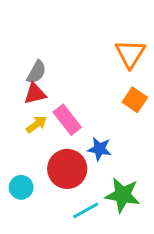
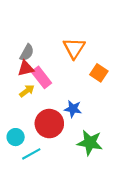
orange triangle: (130, 54) -> (74, 48), moved
pink rectangle: (67, 120) -> (41, 77), moved
cyan line: (86, 210) -> (31, 154), moved

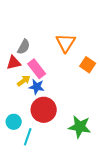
red triangle: (26, 68) -> (14, 63), moved
blue star: (73, 109) -> (37, 87), moved
cyan line: (31, 154) -> (28, 137), turned -42

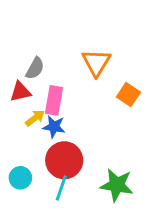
pink rectangle: (37, 69) -> (54, 100), turned 48
cyan line: (28, 137) -> (61, 188), moved

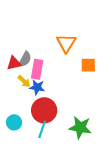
gray semicircle: (35, 68) -> (25, 59), moved
orange square: (128, 95) -> (88, 65), turned -35
yellow arrow: (35, 118) -> (24, 81), turned 80

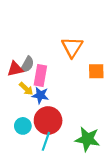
cyan circle: (14, 122) -> (23, 126), moved

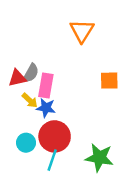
orange triangle: (72, 47) -> (82, 31), moved

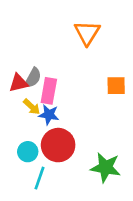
cyan line: (52, 160) -> (40, 178), moved

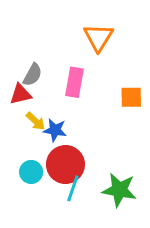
gray semicircle: (33, 78) -> (33, 75), moved
pink rectangle: (49, 91) -> (74, 82), moved
cyan line: (40, 178) -> (73, 188), moved

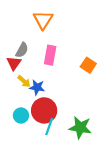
orange triangle: (98, 37) -> (43, 20), moved
red triangle: (21, 94) -> (14, 63), turned -42
orange square: (131, 97) -> (88, 65), turned 35

